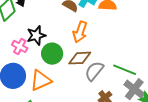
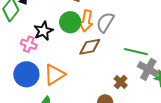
green circle: (52, 54) -> (70, 22), moved
gray semicircle: (94, 71) -> (105, 22), moved

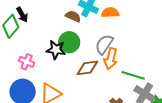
orange arrow: (86, 21) -> (111, 59), moved
black star: (43, 31) -> (56, 50), moved, turned 30

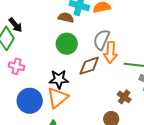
black star: (56, 50) -> (59, 79), moved
pink cross: (27, 62) -> (16, 66), moved

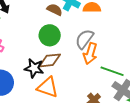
brown diamond: (89, 66) -> (50, 60), moved
orange triangle: (58, 98) -> (48, 87), moved, turned 45

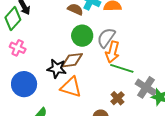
green circle: (50, 35) -> (82, 36), moved
green line: (112, 71) -> (122, 68), moved

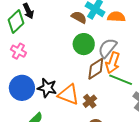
brown diamond: (72, 60) -> (96, 69), moved, turned -30
black star: (57, 69) -> (47, 88), moved
brown cross: (117, 98) -> (90, 101), moved

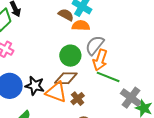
orange semicircle: (116, 17) -> (81, 26), moved
green circle: (84, 44) -> (70, 56), moved
brown diamond: (96, 69) -> (66, 78), moved, turned 35

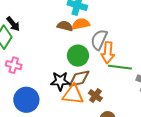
brown semicircle: (66, 15) -> (65, 26), moved
black star: (35, 86) -> (60, 81), moved

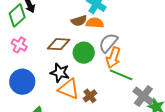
brown semicircle: (65, 26) -> (79, 21), turned 133
brown diamond: (79, 79) -> (59, 44), moved

